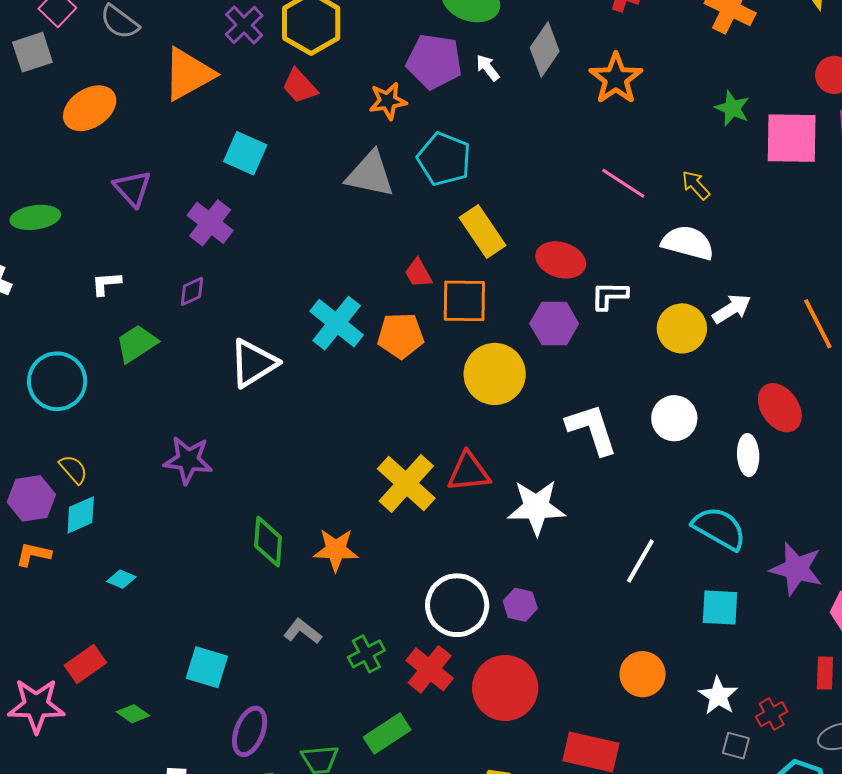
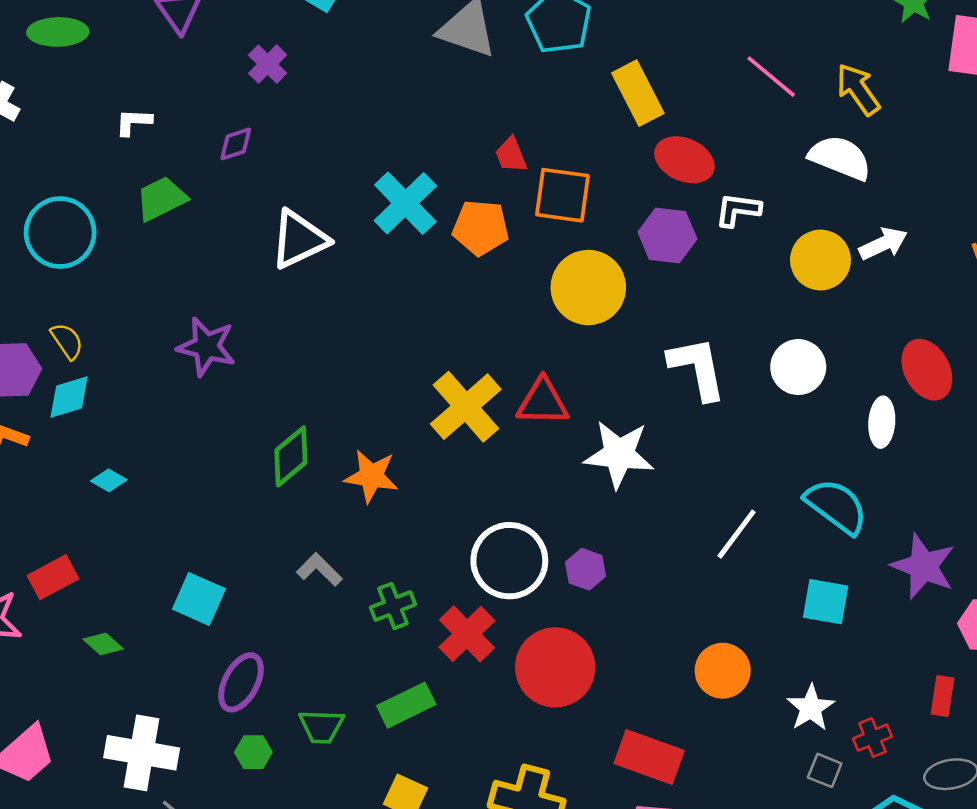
yellow arrow: (696, 185) -> (858, 89), size x1.4
purple cross: (210, 223) -> (268, 64), size x0.7
yellow rectangle: (482, 231) -> (638, 93), moved
green diamond: (268, 542) -> (291, 456), turned 39

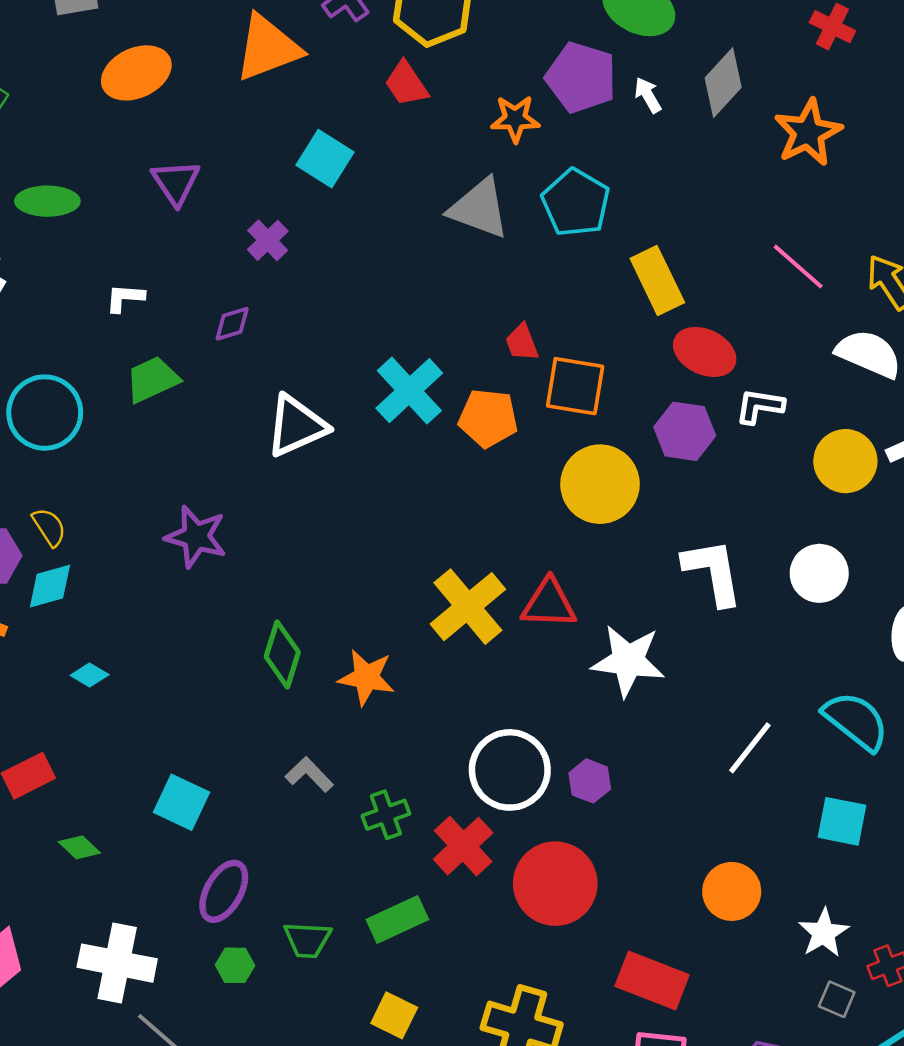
green diamond: (291, 456) -> (282, 654), turned -34

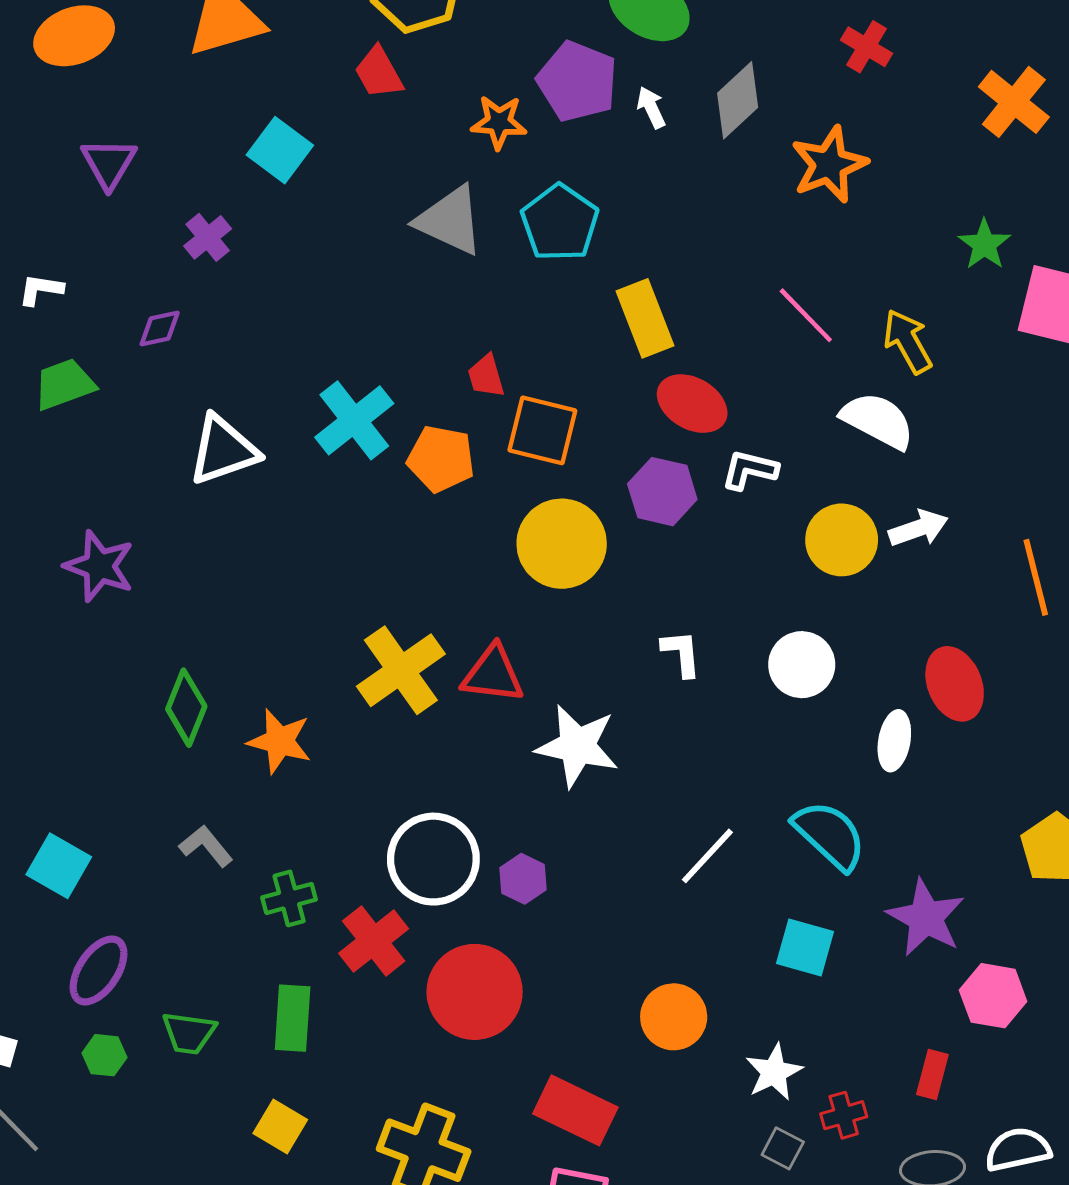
white L-shape: (713, 572) -> (681, 653), size x0.6
green rectangle: (397, 919) -> (293, 1018), turned -66

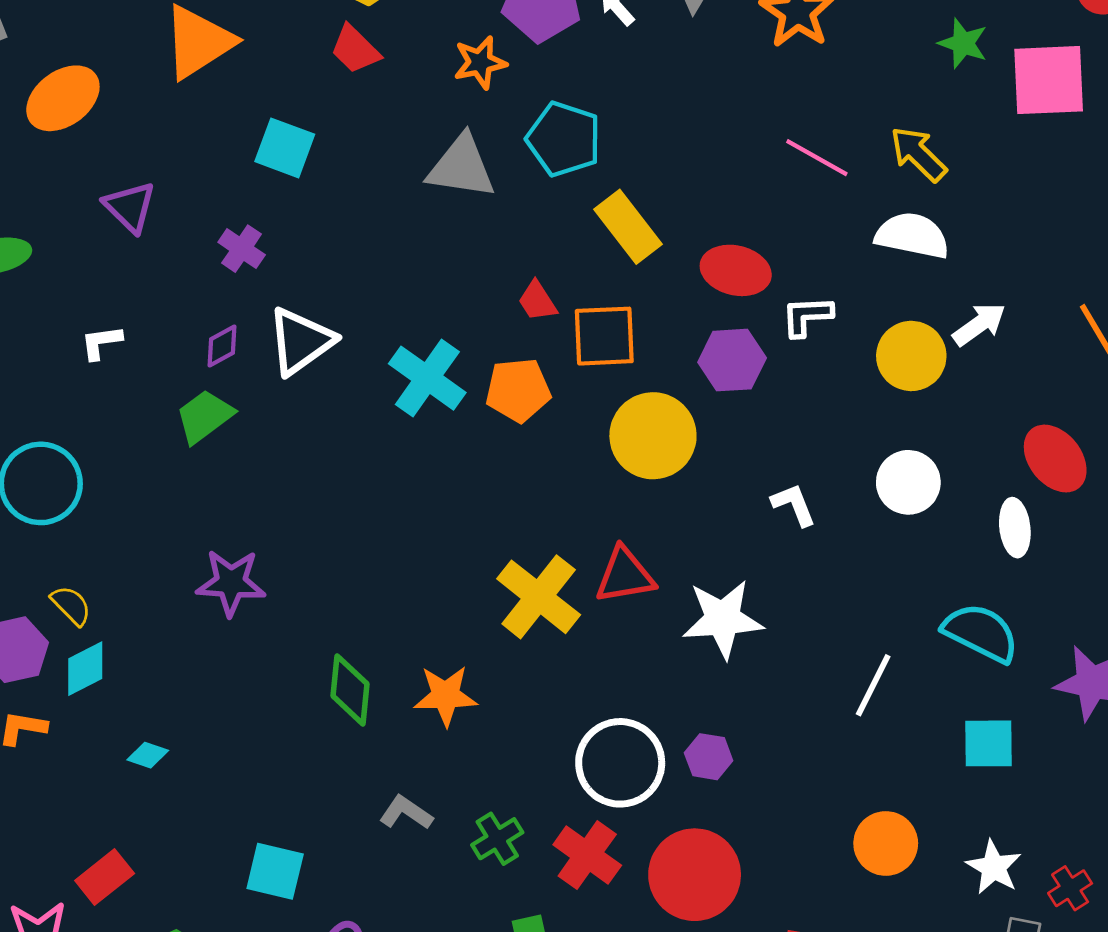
yellow rectangle: (645, 318) -> (628, 227), moved
green trapezoid: (64, 384) -> (204, 416), moved
white triangle: (223, 450) -> (301, 341), moved

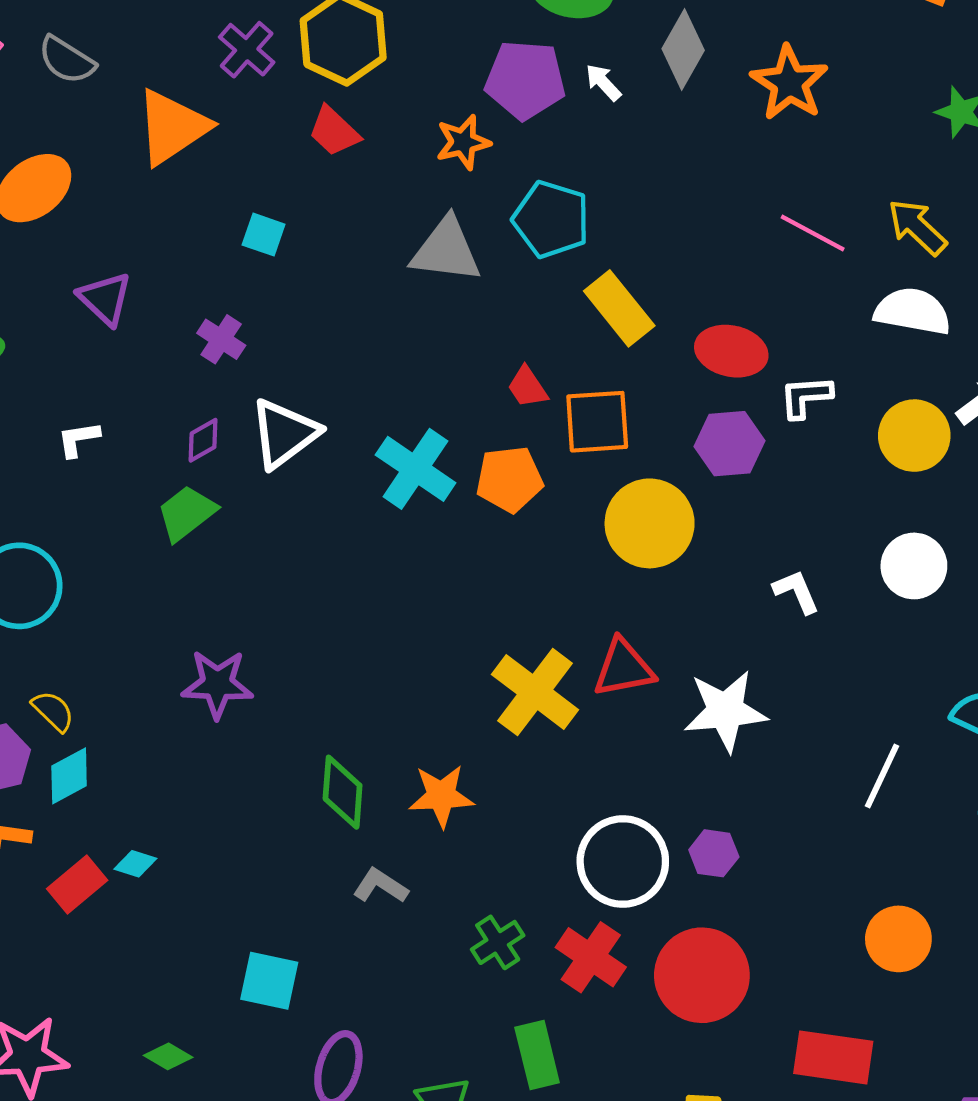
cyan square: (285, 148) -> (264, 235), size x0.7
gray L-shape: (406, 813) -> (380, 886), moved
red rectangle: (105, 877) -> (77, 884), moved

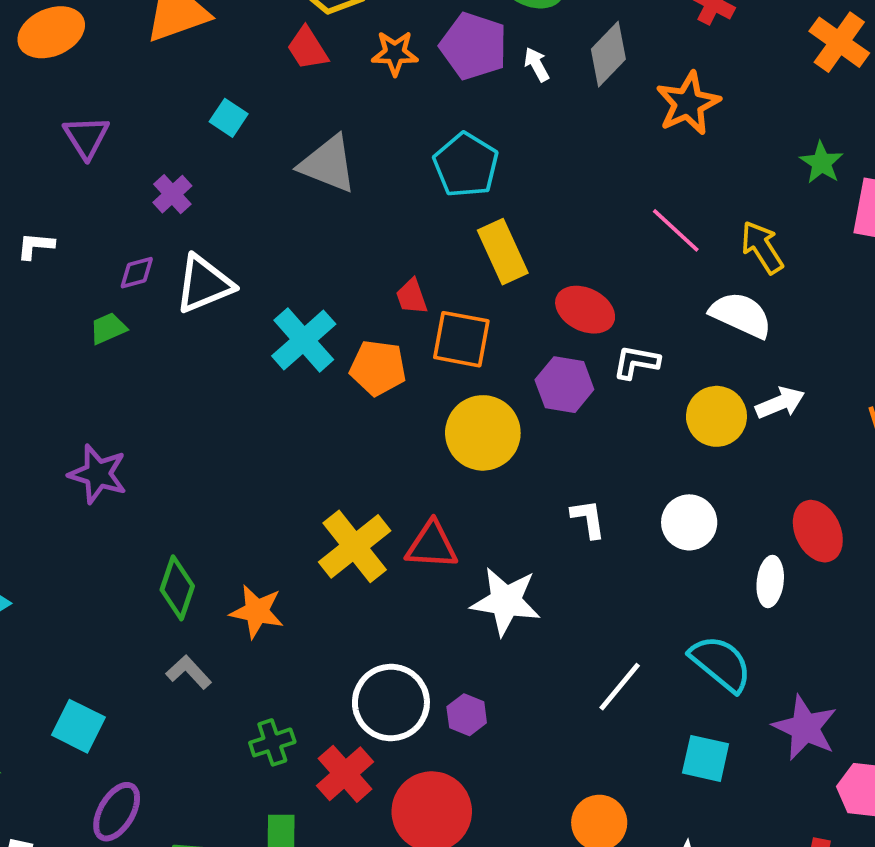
orange star: (463, 142) -> (395, 53), moved
gray triangle: (446, 250) -> (328, 164), moved
green trapezoid: (187, 513) -> (108, 328), size x0.7

